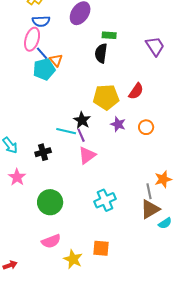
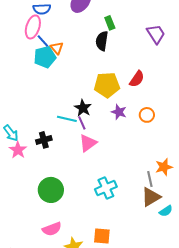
green rectangle: (109, 35) -> (110, 23), turned 64
pink star: (17, 177) -> (18, 150), moved

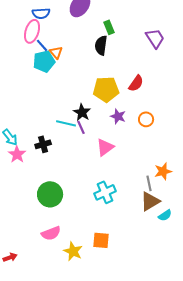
pink triangle: (88, 143) -> (105, 147), moved

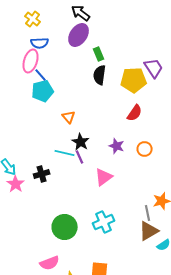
green rectangle: (109, 27) -> (99, 54), moved
orange triangle: (56, 52) -> (69, 117), moved
yellow pentagon: (106, 89) -> (134, 80), moved
green circle: (50, 194) -> (65, 227), moved

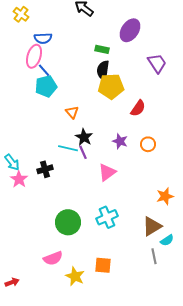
yellow cross: (33, 19) -> (21, 14), moved
purple ellipse: (79, 35) -> (130, 30), moved
green rectangle: (99, 54) -> (102, 49), turned -56
yellow pentagon: (134, 80) -> (111, 86), moved
gray line: (148, 213) -> (154, 256), moved

